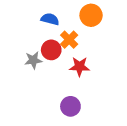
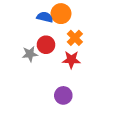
orange circle: (91, 15) -> (61, 14), moved
orange cross: (69, 40) -> (75, 38), moved

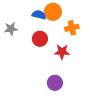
orange cross: (75, 38) -> (72, 28), moved, turned 32
gray star: (30, 54) -> (11, 29), moved

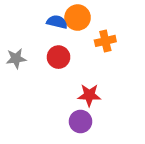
gray star: (11, 29) -> (16, 59), moved
red star: (62, 52) -> (89, 95), moved

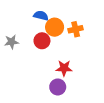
orange circle: (78, 18) -> (55, 27), moved

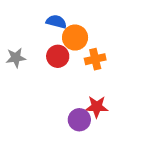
orange cross: (76, 29) -> (95, 59), moved
red star: (64, 68) -> (97, 107), moved

